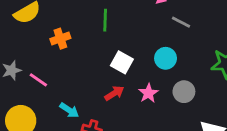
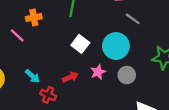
cyan circle: (166, 58) -> (116, 46), size x1.5
pink line: (38, 80) -> (17, 36), moved
red arrow: (114, 93) -> (70, 77), moved

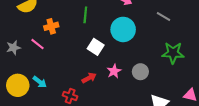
gray line: (133, 19) -> (163, 17), moved
cyan circle: (116, 46) -> (123, 29), moved
cyan arrow: (32, 76) -> (40, 82), moved

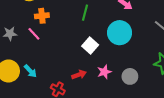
orange cross: (51, 26) -> (42, 16), moved

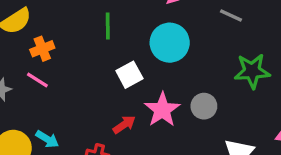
white square: (90, 45) -> (129, 75), turned 35
pink star: (104, 72) -> (162, 110), size x1.5

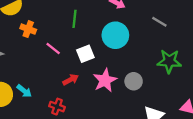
orange cross: (42, 49) -> (28, 29), turned 35
pink line: (37, 80) -> (53, 48), moved
red arrow: (124, 125) -> (71, 80), moved

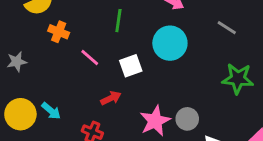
pink star: (105, 80) -> (155, 121), moved
gray circle: (134, 81) -> (187, 119), moved

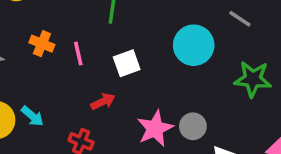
orange cross: (59, 32) -> (42, 44), moved
cyan circle: (170, 43) -> (194, 45), moved
pink line: (90, 58) -> (78, 54), turned 36

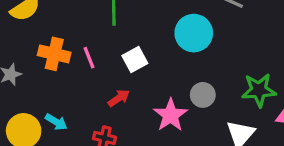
orange cross: (42, 44) -> (54, 54), size x1.4
green star: (253, 79) -> (259, 90), moved
gray circle: (193, 126) -> (203, 95), moved

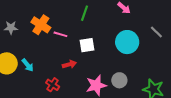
pink line: (89, 58) -> (60, 34), turned -72

